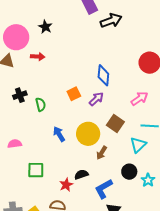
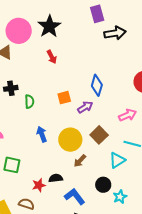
black star: (45, 27) -> (49, 26), size x1.6
red arrow: (38, 57) -> (52, 57), moved, turned 48
blue L-shape: (104, 189) -> (75, 196), turned 70

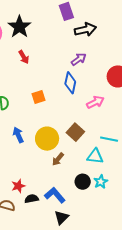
purple arrow: (85, 107) -> (79, 59), moved
pink arrow: (128, 115) -> (95, 102), moved
cyan triangle: (117, 160) -> (95, 156), turned 42
black semicircle: (56, 178) -> (32, 199), moved
cyan star: (120, 197) -> (101, 182), moved

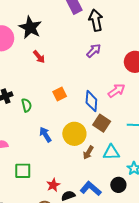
black arrow: (85, 30) -> (96, 20), turned -80
blue diamond: (70, 83) -> (91, 101), moved
cyan triangle: (95, 156) -> (111, 152), moved
black circle: (83, 182) -> (118, 185), moved

